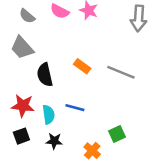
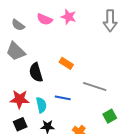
gray line: (121, 72) -> (95, 87), moved
green square: (117, 134) -> (110, 116), moved

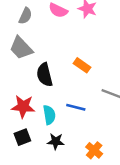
gray semicircle: (18, 25) -> (25, 16), turned -104

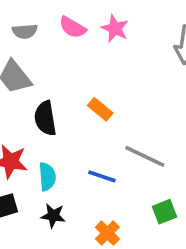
gray semicircle: (25, 16) -> (25, 31), turned 56
blue line: (76, 107) -> (102, 176), moved

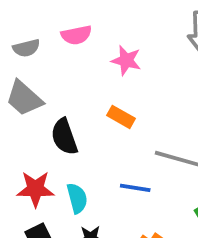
pink semicircle: (73, 27) -> (76, 35), turned -32
pink star: (115, 28) -> (126, 60), moved

